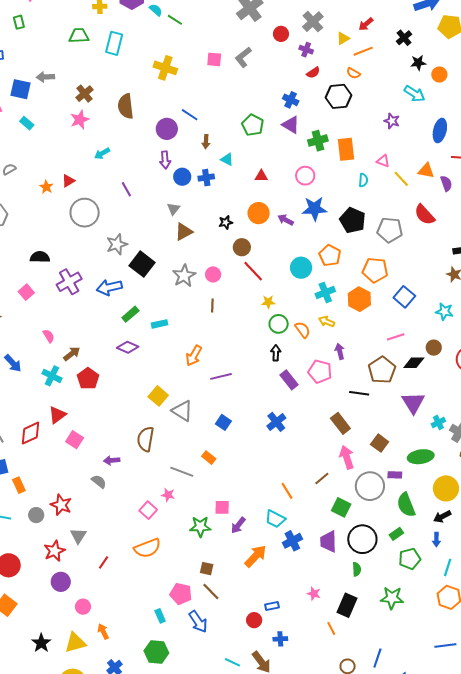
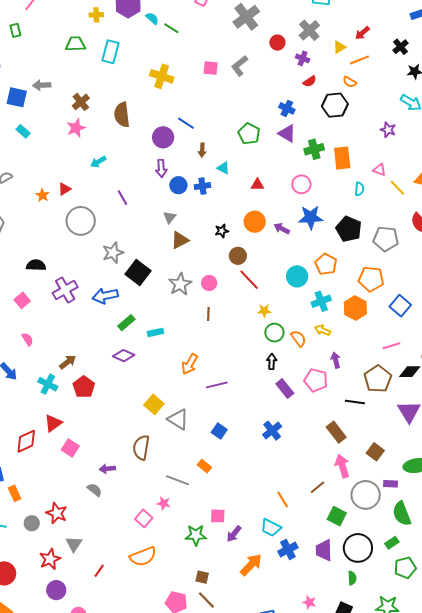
pink semicircle: (49, 336) -> (27, 339), moved

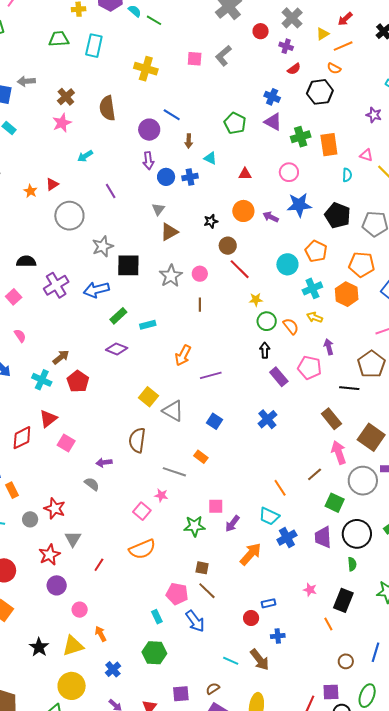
black square: (138, 273) -> (128, 265), turned -35
brown square: (375, 452) -> (371, 437), size x1.5

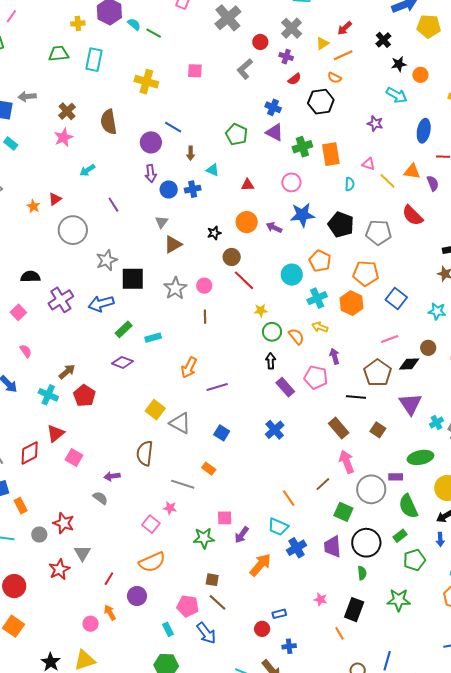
gray L-shape: (223, 56) -> (245, 69), moved
brown square: (371, 437) -> (378, 430), moved, size x0.6
purple circle: (57, 585) -> (137, 596), moved
orange arrow: (101, 634) -> (110, 613), moved

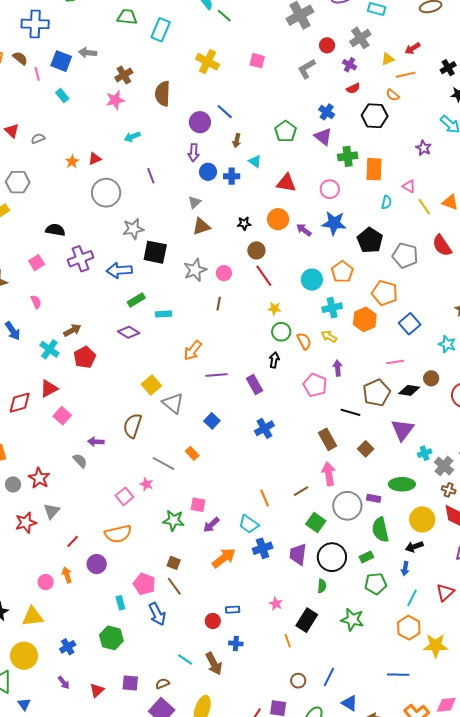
red triangle: (248, 185) -> (286, 183), size x1.5
purple rectangle: (285, 387) -> (255, 385), moved

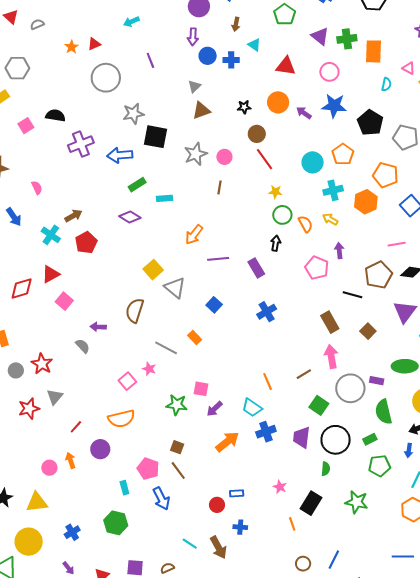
purple triangle: (323, 137) -> (320, 36), moved
pink square: (37, 263) -> (26, 126), moved

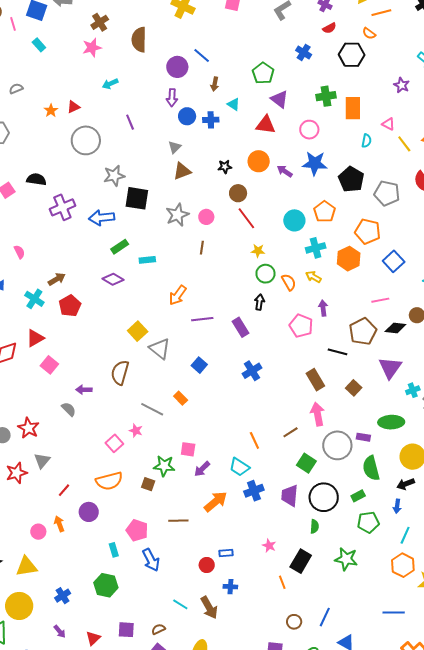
purple triangle: (320, 36) -> (279, 99), moved
brown square: (177, 447) -> (148, 484), moved
brown line: (178, 471) -> (178, 521), moved, turned -54

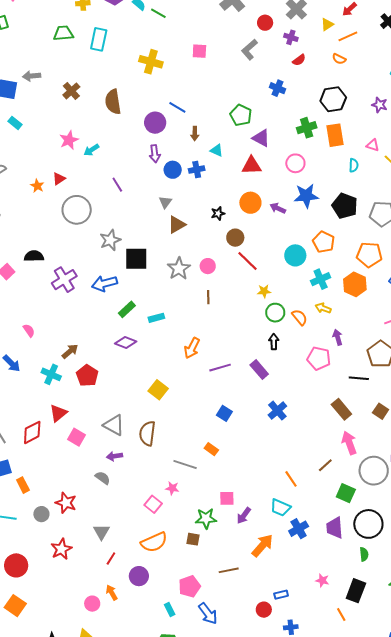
pink star: (92, 48) -> (69, 140), moved
black hexagon: (352, 55) -> (333, 99), moved
gray triangle: (160, 349) -> (114, 425), moved
gray triangle: (42, 461) -> (101, 532), moved
pink pentagon: (137, 530) -> (189, 586), turned -30

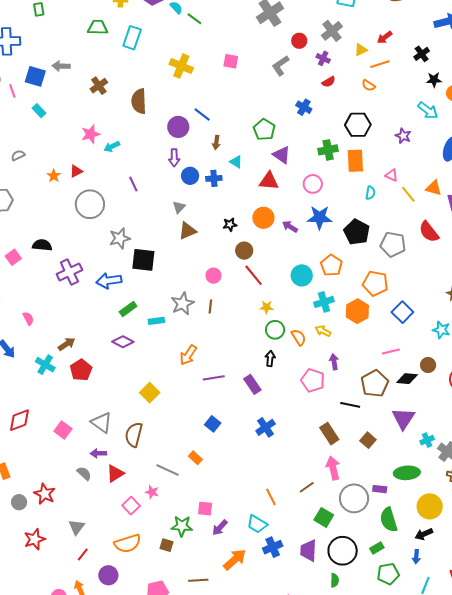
gray star: (179, 269) -> (183, 304), moved
red triangle: (58, 413) -> (115, 474), moved

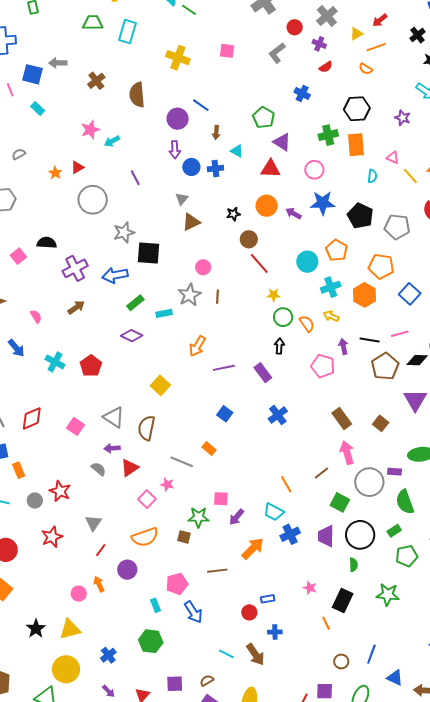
pink circle: (213, 276) -> (203, 267), moved
brown arrow: (67, 344) -> (76, 307), moved
black line: (350, 405) -> (370, 340), moved

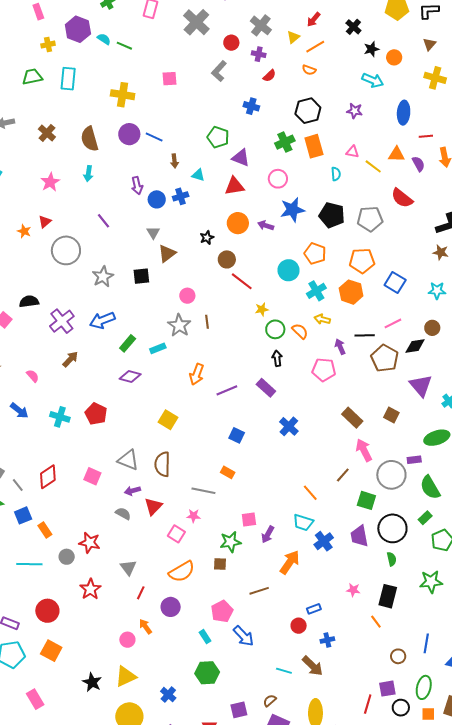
purple circle: (178, 119) -> (129, 134), moved
cyan arrow: (112, 141) -> (88, 174), moved, turned -42
black square: (148, 253) -> (141, 276), moved, size x0.7

